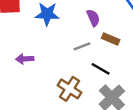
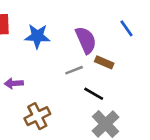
purple semicircle: (93, 18) -> (86, 40), size x1.5
brown cross: (70, 89) -> (37, 116), moved, turned 30

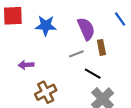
brown rectangle: (104, 62) -> (101, 47), turned 56

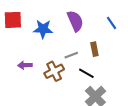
purple semicircle: (86, 29) -> (75, 21), moved
brown cross: (46, 92) -> (54, 71), moved

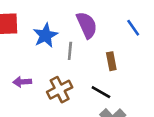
blue star: (43, 29) -> (45, 35), turned -30
gray line: (71, 55) -> (70, 51), moved, turned -64

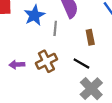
purple arrow: (22, 82) -> (17, 65), moved

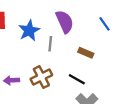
brown rectangle: (90, 37) -> (86, 53), turned -56

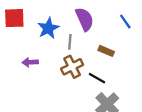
brown cross: (41, 77) -> (72, 67), moved
purple arrow: (11, 80) -> (30, 62), moved

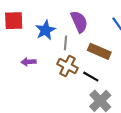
brown rectangle: (106, 51) -> (99, 51), size x1.5
brown cross: (72, 67) -> (68, 66), turned -36

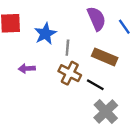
purple semicircle: (79, 22) -> (96, 19), moved

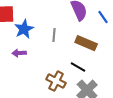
blue star: (45, 34) -> (24, 29), moved
brown cross: (70, 73) -> (56, 81), moved

